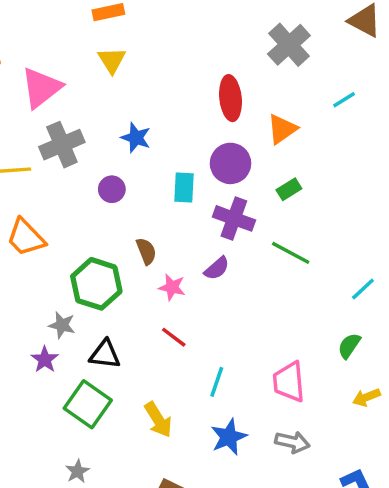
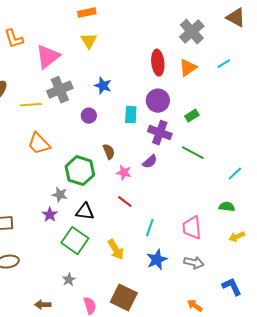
orange triangle: (282, 129) -> (188, 68), moved
green semicircle: (349, 346) -> (227, 207), turned 63

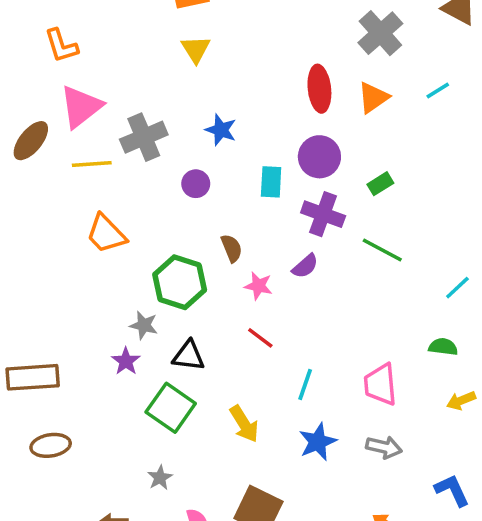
pink triangle: (48, 57) -> (81, 107), moved

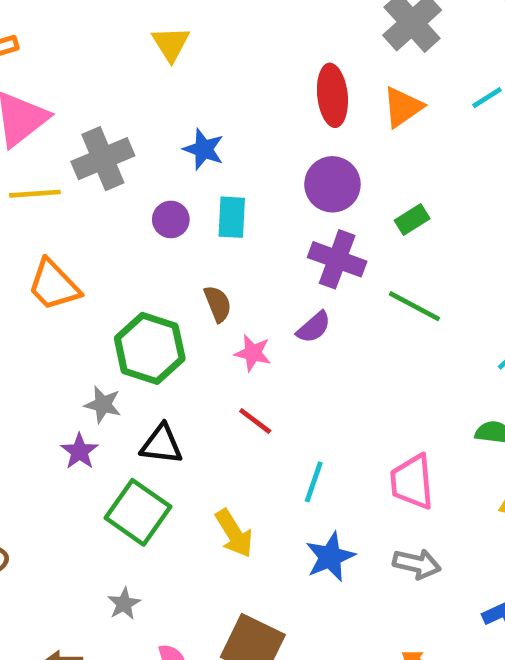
cyan rectangle: (271, 182) -> (232, 217), moved

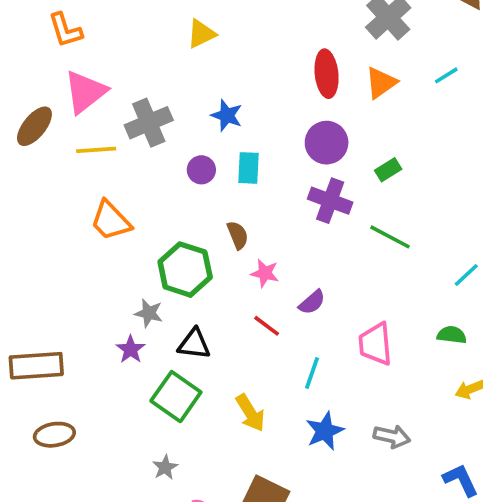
yellow triangle: (171, 44) -> (201, 34), turned 36
purple semicircle: (314, 327) -> (312, 302), moved
pink trapezoid: (412, 482) -> (376, 344), moved

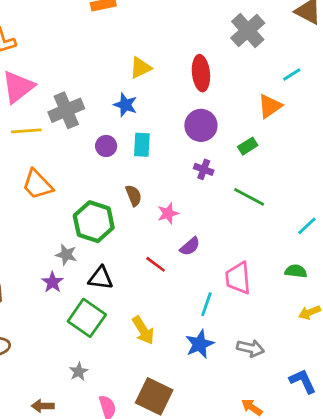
yellow triangle: (201, 34) -> (140, 68), moved
orange triangle: (381, 83) -> (270, 106), moved
purple cross: (330, 201) -> (204, 169), size x0.6
pink star: (265, 273) -> (168, 213), moved, turned -30
cyan line: (312, 373) -> (206, 304), moved

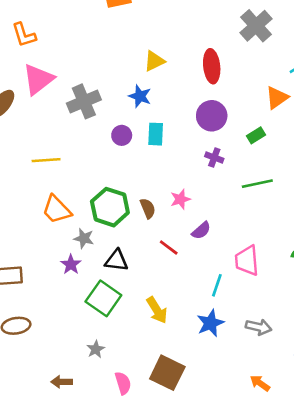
yellow line: (26, 131) -> (46, 160), moved
orange trapezoid: (37, 185) -> (56, 210), moved
brown semicircle: (134, 196) -> (148, 208), moved
green line: (249, 197) -> (257, 184), turned -40

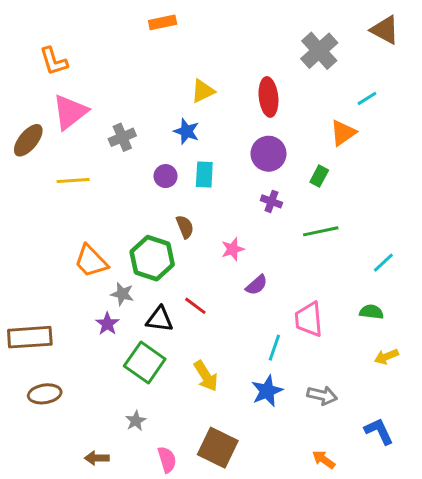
gray cross: (84, 101) -> (122, 137), size x0.7
green rectangle: (256, 135) -> (319, 176), turned -30
yellow line: (46, 160) -> (73, 181), moved
brown semicircle: (148, 208) -> (185, 227), moved
red line: (169, 247) -> (195, 306), moved

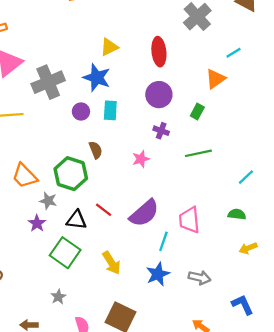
blue star: (186, 131) -> (97, 78), size x1.4
gray cross: (122, 137) -> (48, 82), size x1.6
pink star: (233, 249) -> (141, 159), moved
purple semicircle: (257, 285) -> (144, 213), moved, size x1.8

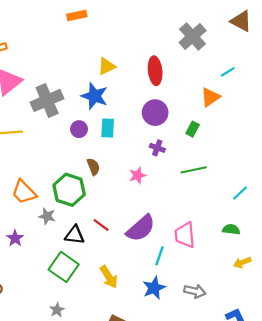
purple star: (37, 223) -> (15, 238), moved

